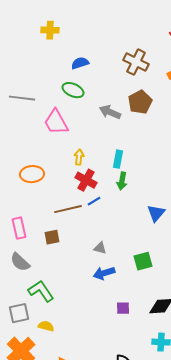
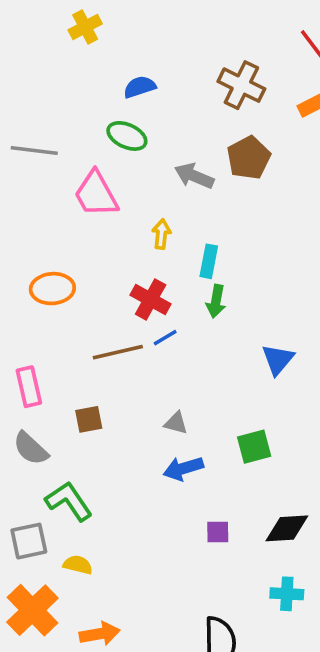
yellow cross: (50, 30) -> (85, 27), turned -30
yellow arrow: (79, 157) -> (161, 234), moved
brown square: (52, 237) -> (89, 419), moved

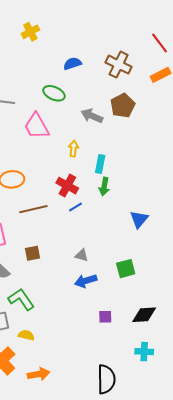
blue semicircle: (140, 87) -> (72, 64), moved
brown line: (118, 352) -> (33, 209), moved

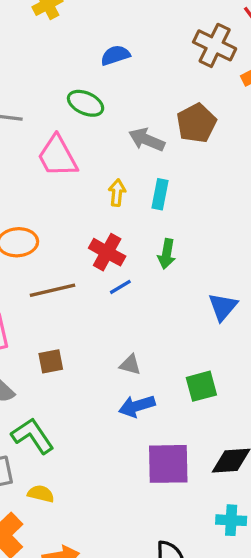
brown cross: (119, 65) -> (215, 45), moved
cyan rectangle: (100, 164) -> (160, 194), moved
purple square: (105, 317) -> (168, 464), size x2.0

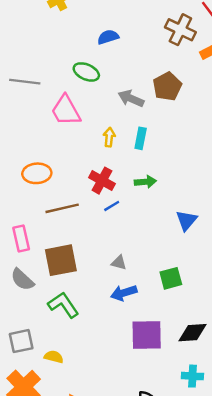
green arrow: (167, 254) -> (145, 182), turned -105
brown square: (51, 361) -> (61, 260), size x1.8
green L-shape: (33, 436) -> (63, 305), moved

